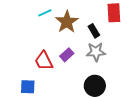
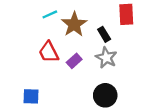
gray star: (96, 52) -> (106, 58), turned 30
red trapezoid: (44, 61) -> (49, 52), moved

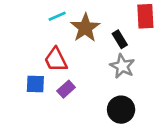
purple rectangle: (74, 61) -> (66, 89), moved
blue square: (31, 96) -> (35, 84), moved

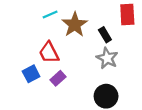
blue square: (35, 84) -> (31, 74), turned -30

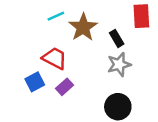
red trapezoid: (49, 53) -> (55, 58), turned 145
gray star: (107, 58) -> (119, 64), turned 30

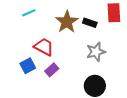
cyan line: (56, 16) -> (29, 13), moved
black rectangle: (117, 38) -> (90, 23), moved, turned -40

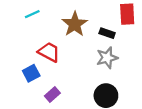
black rectangle: (90, 23) -> (107, 33), moved
purple rectangle: (52, 70) -> (52, 94), moved

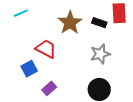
cyan line: (32, 14) -> (21, 13), moved
black rectangle: (107, 33) -> (99, 23), moved

